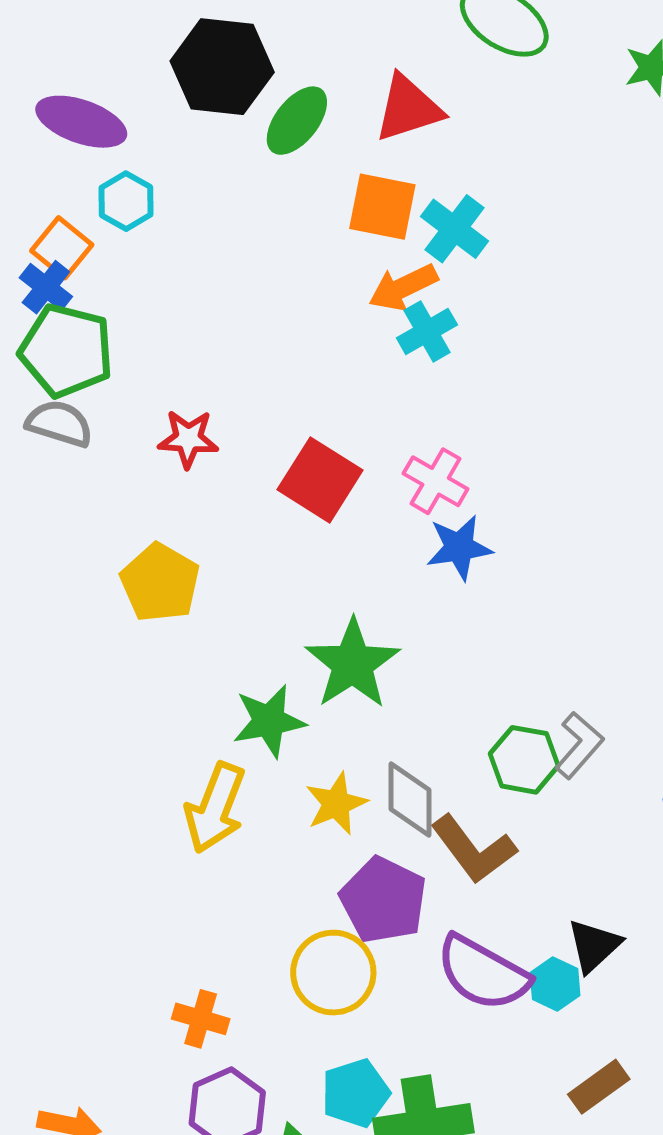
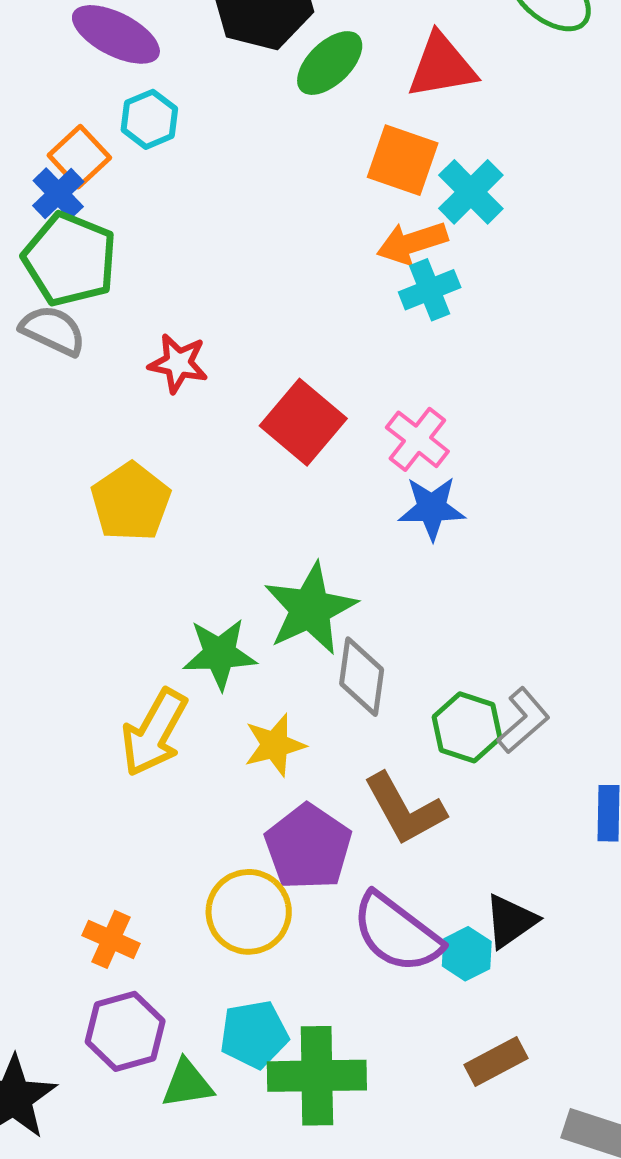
gray diamond: (410, 799) -> (362, 677), moved

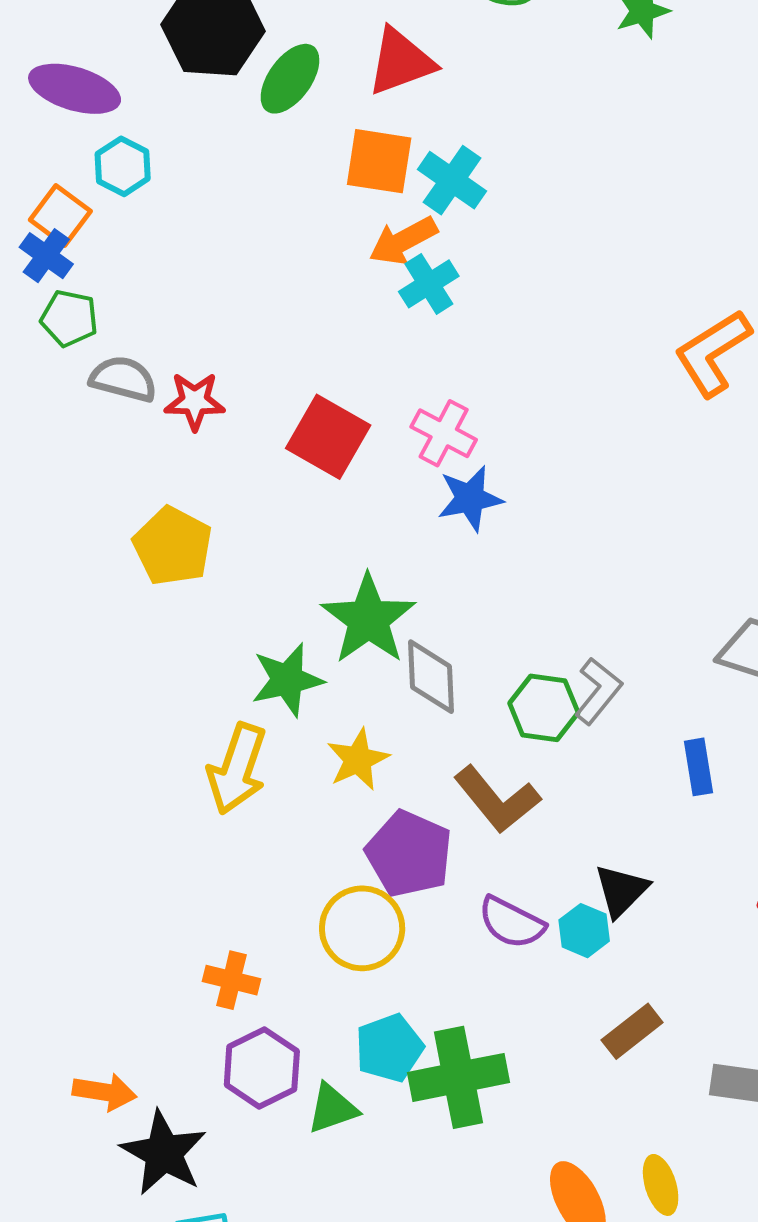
green pentagon: (70, 259) -> (69, 318), size x0.6
gray semicircle: (53, 330) -> (123, 379), moved
purple semicircle: (397, 933) -> (512, 923), size x0.7

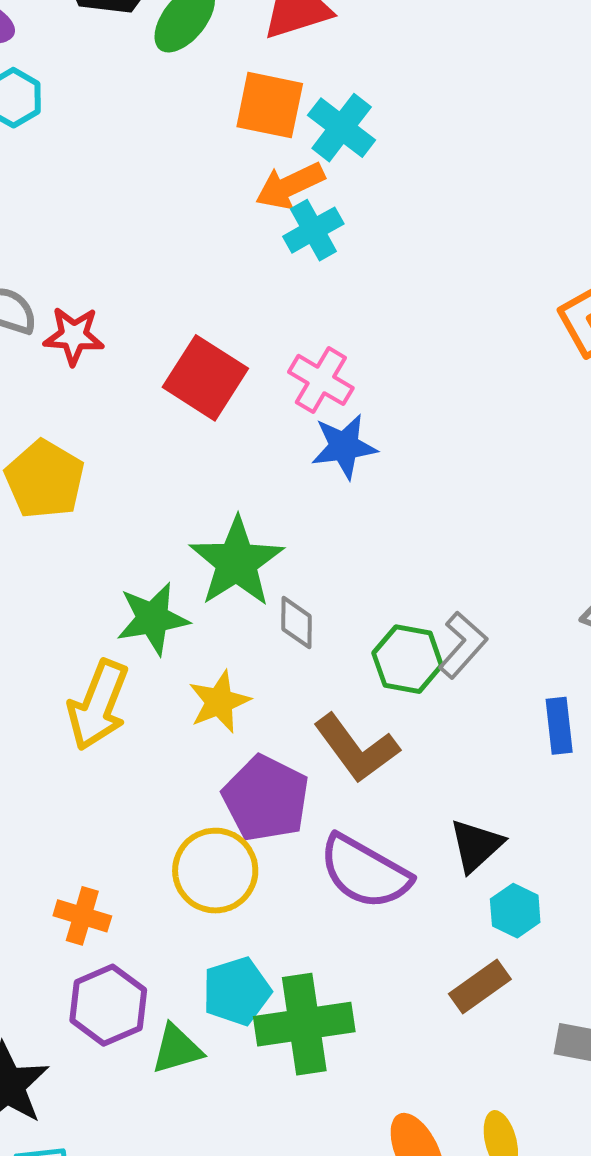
gray diamond: (431, 677) -> (296, 623), size x0.7
purple semicircle: (512, 923) -> (365, 872), size x1.4
cyan hexagon: (584, 931) -> (515, 911), moved

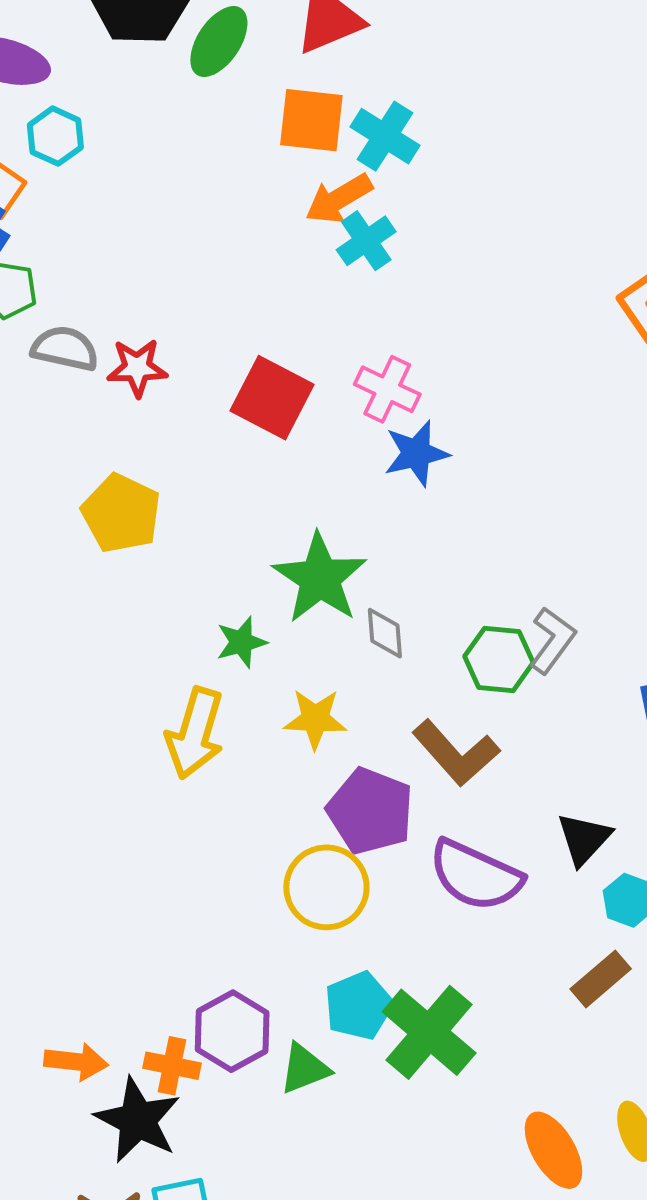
green star: (153, 619) -> (241, 642), size x0.7
yellow star: (219, 702) -> (315, 719), turned 30
orange cross: (82, 916) -> (172, 1066), moved
green cross: (304, 1024) -> (429, 1032), turned -36

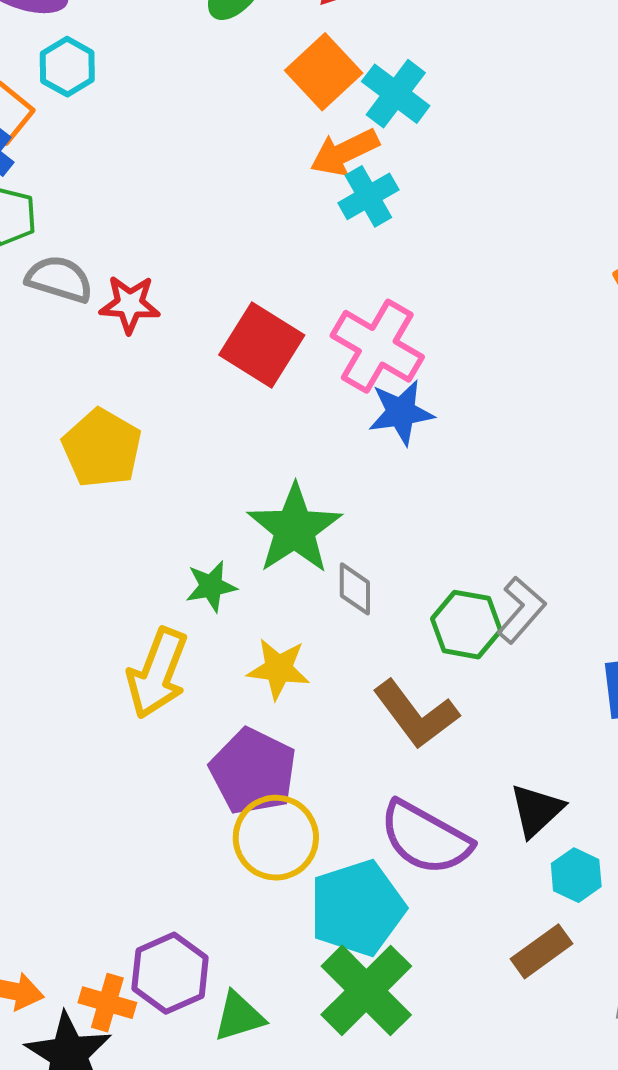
orange square: (311, 120) -> (324, 72), turned 36
pink cross: (387, 389) -> (377, 346), size x1.4
purple pentagon: (370, 811) -> (253, 771), moved
cyan pentagon: (359, 1006) -> (357, 908), moved, size x1.4

